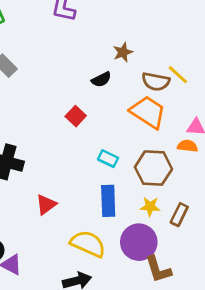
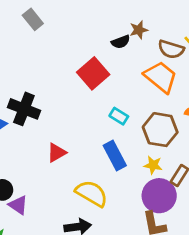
brown star: (123, 52) -> (139, 30), moved
red square: (76, 116) -> (93, 73), size x1.6
blue rectangle: (108, 201) -> (115, 156), turned -32
purple circle: (139, 242) -> (159, 196), moved

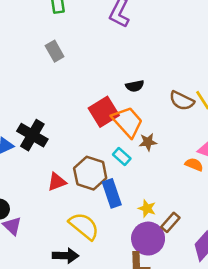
brown star: (139, 30) -> (148, 142), moved
orange trapezoid: (161, 77) -> (128, 122), moved
brown hexagon: (160, 130) -> (90, 173), moved

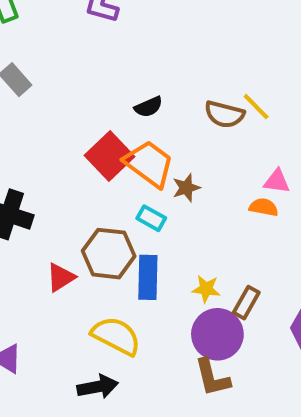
blue rectangle: (112, 193) -> (148, 277), turned 32

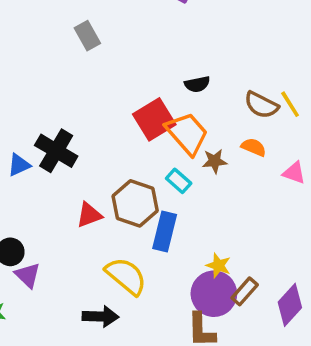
orange semicircle: (264, 207) -> (254, 147), moved
yellow star: (206, 289) -> (218, 265), moved
brown rectangle: (246, 303) -> (245, 291), moved

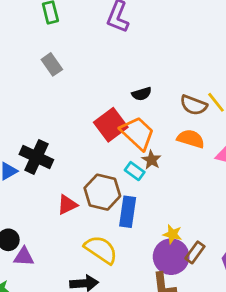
orange semicircle: (254, 147) -> (191, 139), size x1.4
brown star: (215, 161) -> (151, 160), moved, turned -30
purple triangle: (28, 275) -> (24, 257), turned -35

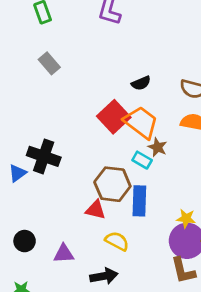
red triangle: (67, 205) -> (95, 210), moved, turned 45
yellow semicircle: (101, 250) -> (117, 241), size x0.7
purple triangle: (24, 257) -> (64, 254), moved

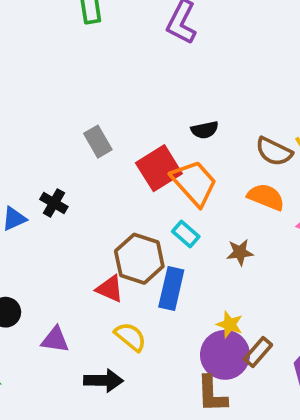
gray rectangle: (49, 63) -> (98, 142), moved
brown star: (158, 147) -> (240, 252), moved, turned 30
black cross: (44, 156) -> (54, 203), size x0.6

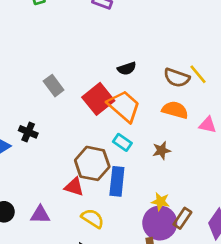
purple triangle: (55, 340) -> (40, 215), moved

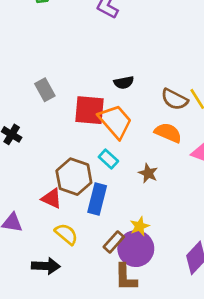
red square: (98, 99) -> (90, 110), turned 36
brown star: (162, 151) -> (148, 173), turned 30
yellow star: (160, 202) -> (140, 226), turned 30
brown rectangle: (182, 218) -> (114, 242), moved

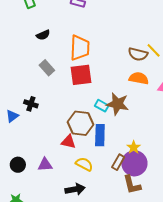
black semicircle: (124, 83) -> (43, 35), moved
orange trapezoid: (115, 121) -> (80, 48), moved, turned 56
brown star: (148, 173) -> (117, 104), moved, size x1.6

